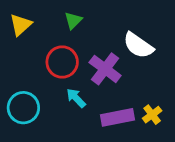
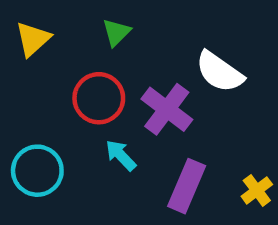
yellow cross: (152, 115) -> (257, 190), moved
purple rectangle: (117, 117) -> (187, 186), turned -56

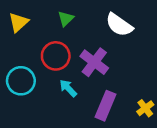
white semicircle: (220, 72) -> (119, 25), moved
cyan circle: (37, 171) -> (21, 81), moved

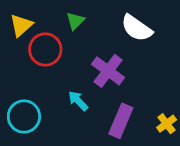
red circle: (56, 56) -> (45, 49), moved
cyan circle: (21, 81) -> (24, 116), moved

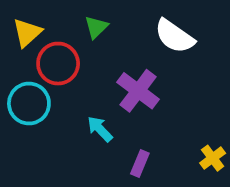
cyan circle: (24, 116) -> (29, 103), moved
purple rectangle: (121, 121) -> (140, 163), moved, size x0.6

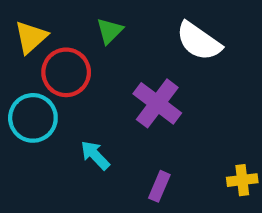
cyan arrow: (100, 129) -> (95, 155), moved
yellow cross: (213, 158) -> (242, 180), turned 30

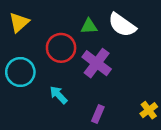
green triangle: (110, 31) -> (89, 26), moved, turned 42
red circle: (66, 72) -> (61, 48), moved
yellow cross: (242, 180) -> (149, 110), turned -30

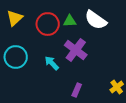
red circle: (61, 48) -> (48, 24), moved
cyan arrow: (58, 95) -> (52, 63), moved

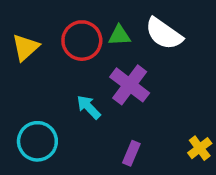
yellow triangle: (15, 18) -> (25, 47), moved
cyan circle: (16, 57) -> (37, 141), moved

